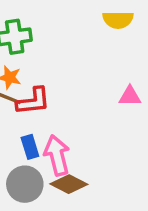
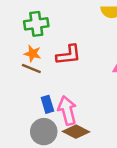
red L-shape: (33, 101) -> (68, 55), moved

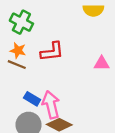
green cross: (36, 24) -> (21, 22), turned 35
blue rectangle: (47, 104) -> (32, 99), turned -42

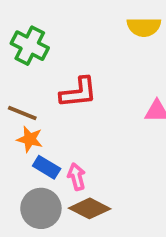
orange star: (18, 50) -> (30, 139), moved
pink arrow: (51, 105) -> (77, 177), size x0.6

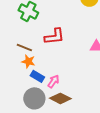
pink arrow: (77, 177) -> (53, 81), turned 48

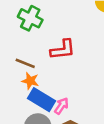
blue rectangle: (37, 76) -> (42, 100), size x1.5

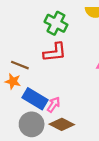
green cross: (30, 18) -> (56, 23), moved
orange star: (30, 81) -> (13, 81), moved

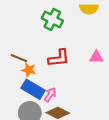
red L-shape: (55, 52) -> (59, 58), moved
orange star: (13, 81) -> (29, 70), moved

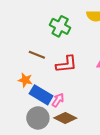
brown line: (19, 58) -> (37, 55), moved
orange star: (29, 70) -> (25, 80), moved

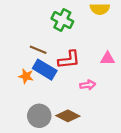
blue rectangle: (41, 95) -> (45, 70), moved
pink arrow: (58, 100) -> (88, 85), moved, turned 48

